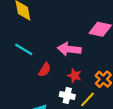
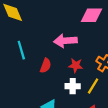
cyan line: (24, 49) -> (21, 50), turned 54

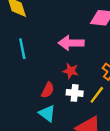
red star: (76, 65) -> (71, 71), moved
red semicircle: (46, 66) -> (48, 90), moved

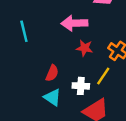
red star: (71, 71) -> (85, 48), moved
white cross: (75, 93) -> (81, 86), moved

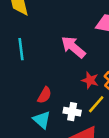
pink arrow: (74, 23) -> (73, 47), turned 35
red star: (85, 48) -> (90, 80), moved

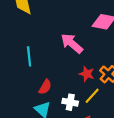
cyan line: (21, 49) -> (29, 56), moved

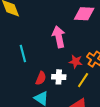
pink arrow: (72, 43) -> (59, 37), turned 45
white cross: (70, 102) -> (59, 77), moved

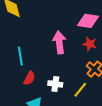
red star: (76, 62) -> (90, 44), moved
red semicircle: (41, 78) -> (29, 78), moved

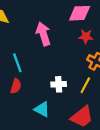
pink arrow: (59, 42) -> (43, 34), moved
red semicircle: (29, 78) -> (16, 86), moved

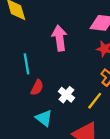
white cross: (59, 84) -> (66, 95), turned 32
red semicircle: (16, 86) -> (37, 87), moved

